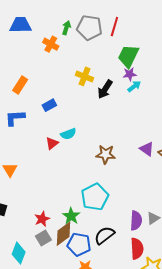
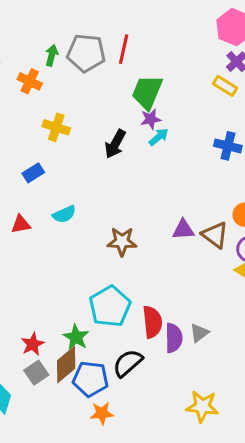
yellow cross: (85, 76) -> (56, 127), moved
red triangle: (52, 143) -> (21, 224), moved, turned 32
purple triangle: (147, 149) -> (183, 230), turned -35
red semicircle: (137, 249) -> (152, 322), moved

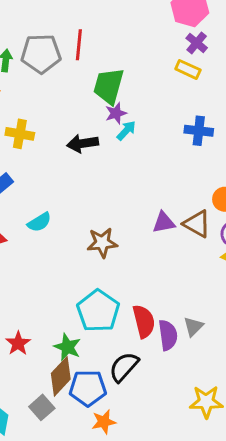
black arrow: (115, 144) -> (83, 143), turned 60
red star: (33, 344) -> (18, 343), moved
gray square: (36, 373) -> (42, 407), moved

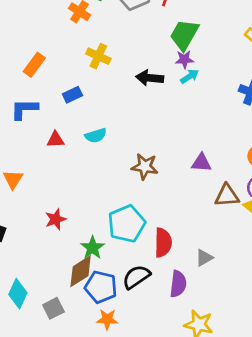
brown triangle: (197, 224) -> (227, 195), moved, turned -48
purple semicircle: (168, 335) -> (178, 284), moved
red star: (18, 343) -> (56, 219), moved
gray square: (42, 407) -> (53, 308), moved

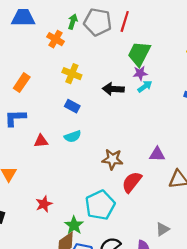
blue rectangle: (72, 95) -> (72, 106), moved, turned 56
red semicircle: (163, 243) -> (132, 182), moved, turned -140

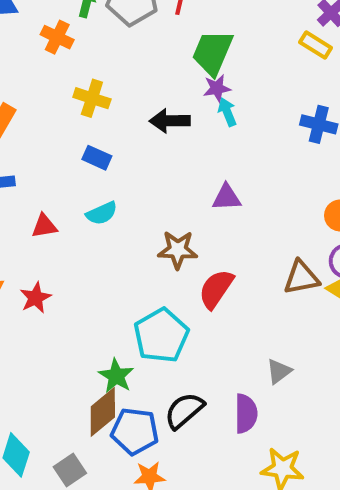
cyan arrow: (145, 86) -> (227, 112), turned -72
purple triangle: (157, 154) -> (227, 197), moved
red star: (44, 204) -> (35, 298), moved

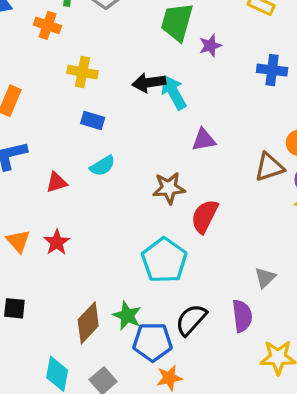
purple star: (217, 88) -> (210, 46), moved
cyan arrow: (227, 112) -> (174, 92), moved, size x1.5
brown triangle: (301, 278) -> (269, 167), moved
green star: (116, 376) -> (127, 316), moved
brown diamond: (103, 412) -> (88, 323), moved

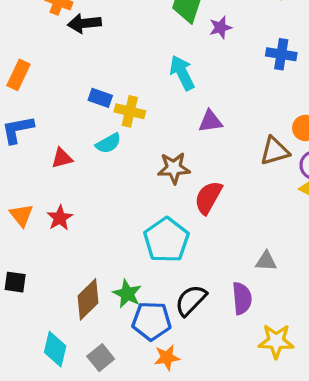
yellow cross: (82, 72) -> (130, 111), moved
black arrow: (149, 83) -> (84, 23), moved
gray triangle: (265, 278) -> (266, 261), turned 45

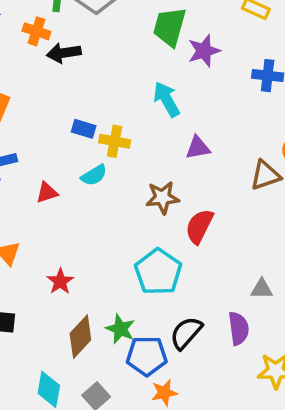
purple star: (221, 27) -> (204, 51), size x1.4
red star: (60, 218) -> (60, 281), moved

